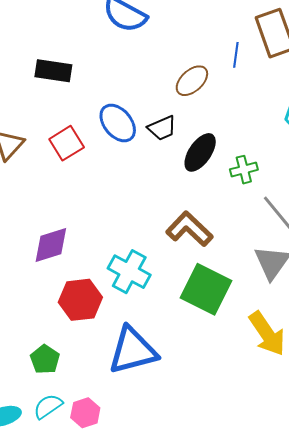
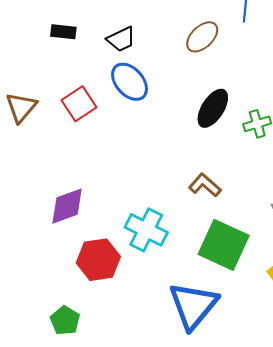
black rectangle: (53, 71) -> (63, 32), size x0.7
black trapezoid: (162, 128) -> (121, 39), moved
brown L-shape: (189, 229) -> (205, 185), size x0.7
blue triangle: (133, 351) -> (193, 305), moved, turned -34

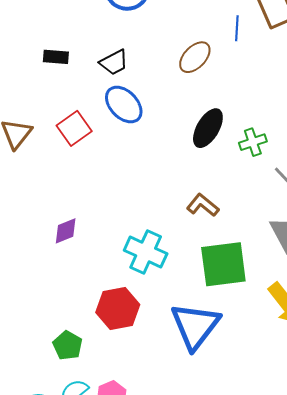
purple diamond: (67, 206) -> (66, 231), size x0.7
green square: (224, 245) -> (223, 264), turned -30
red hexagon: (98, 260) -> (118, 308), moved

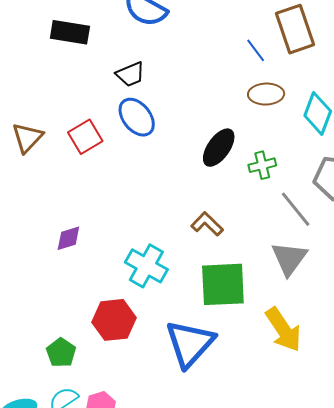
blue line: (237, 28) -> (256, 50), turned -45
black rectangle: (56, 57) -> (70, 32), moved, size x1.5
brown ellipse: (195, 57) -> (266, 94), moved, turned 40

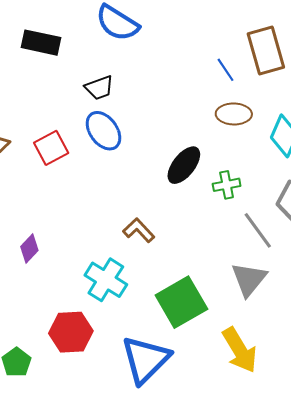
brown L-shape: (207, 224) -> (139, 230), moved
purple diamond: (68, 238) -> (29, 248), turned -32
green square: (223, 284) -> (181, 302), turned -30

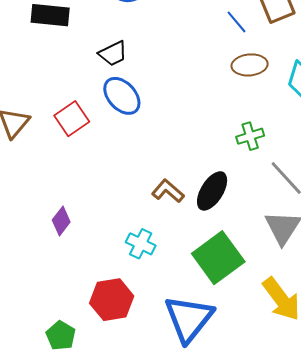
black ellipse: (184, 165) -> (212, 191), moved
cyan cross: (106, 280) -> (141, 244), size x0.7

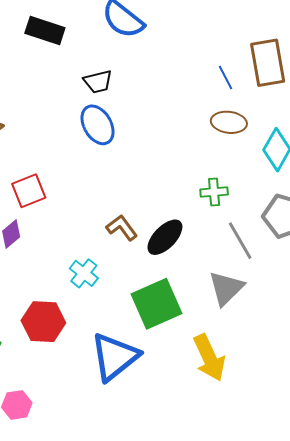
red square: (72, 119) -> (29, 191), moved

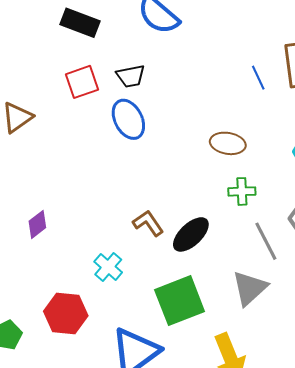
brown ellipse: (229, 122) -> (228, 143), moved
red square: (29, 191) -> (82, 82), moved

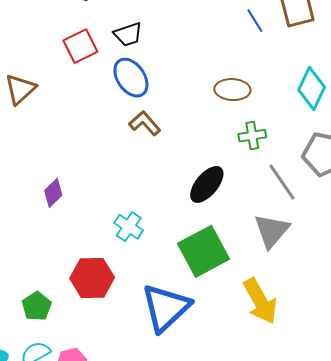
brown L-shape: (148, 223) -> (145, 123), moved

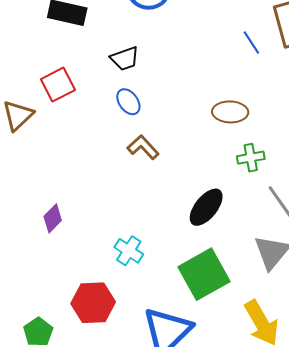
red square: (80, 46) -> (58, 85), moved
blue ellipse: (131, 78) -> (128, 102), size x0.7

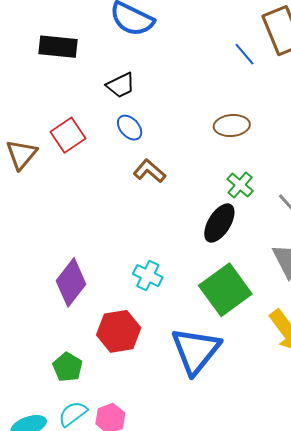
red square: (58, 85) -> (68, 135), moved
green cross: (251, 158) -> (240, 185), moved, turned -32
purple diamond: (53, 218) -> (71, 282), moved, size x1.6

